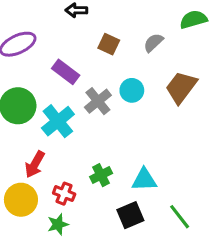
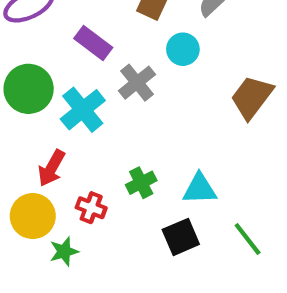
brown trapezoid: (181, 87) -> (252, 97), moved
cyan circle: (132, 90) -> (183, 49), moved
green star: (58, 224) -> (64, 252), moved

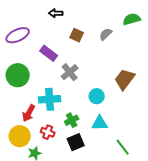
cyan circle: (183, 49) -> (97, 96), moved
cyan cross: (83, 110) -> (50, 99), moved, turned 35
black square: (181, 237) -> (76, 142), moved

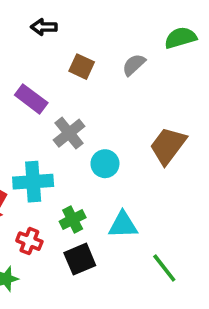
cyan circle: (97, 96) -> (105, 164), moved

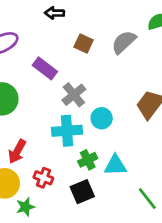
gray semicircle: (134, 65) -> (124, 42), size x1.4
cyan cross: (33, 182) -> (67, 131), moved
green cross: (73, 219) -> (88, 160), moved

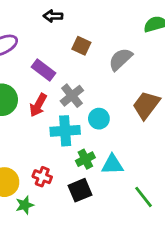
gray semicircle: (124, 42) -> (121, 59), moved
red arrow: (17, 151) -> (38, 105), moved

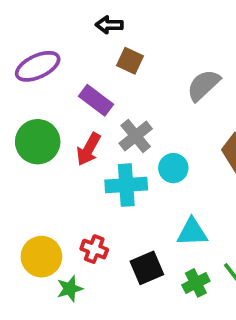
brown square: (81, 46) -> (130, 61), moved
green cross: (85, 159) -> (196, 283), moved

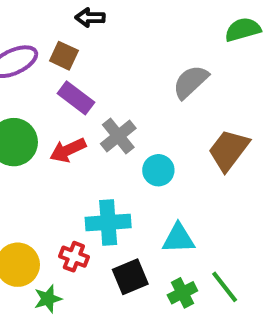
brown square: (130, 61) -> (64, 56), moved
red arrow: (89, 149) -> (68, 150), turned 36
cyan cross: (126, 185) -> (108, 222), moved

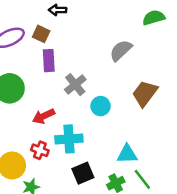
purple rectangle: (76, 98) -> (49, 61), turned 50
red arrow: (68, 150) -> (44, 116), moved
cyan triangle: (178, 239) -> (127, 154), moved
red cross: (74, 257) -> (40, 150), moved

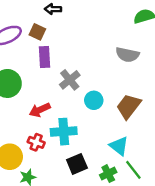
gray semicircle: (121, 50) -> (127, 55), moved, turned -125
brown trapezoid: (145, 93) -> (129, 106), moved
cyan triangle: (127, 154) -> (119, 146), turned 40

